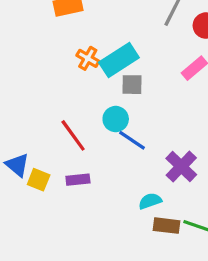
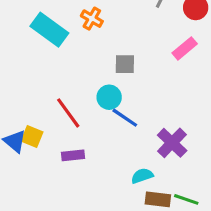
orange cross: (88, 58) -> (92, 19), moved
cyan rectangle: (119, 60) -> (49, 30), moved, turned 69
yellow square: (39, 180) -> (32, 137), moved

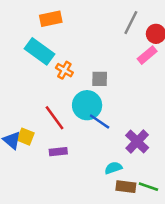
orange cross: (92, 19) -> (64, 70), moved
pink rectangle: (185, 48) -> (147, 55), moved
cyan circle: (109, 97) -> (87, 105), size x1.5

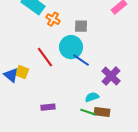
purple rectangle: (58, 152) -> (48, 107), moved
green line: (148, 187) -> (88, 112), moved

